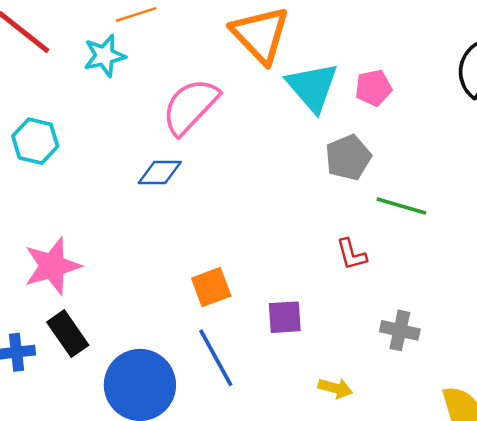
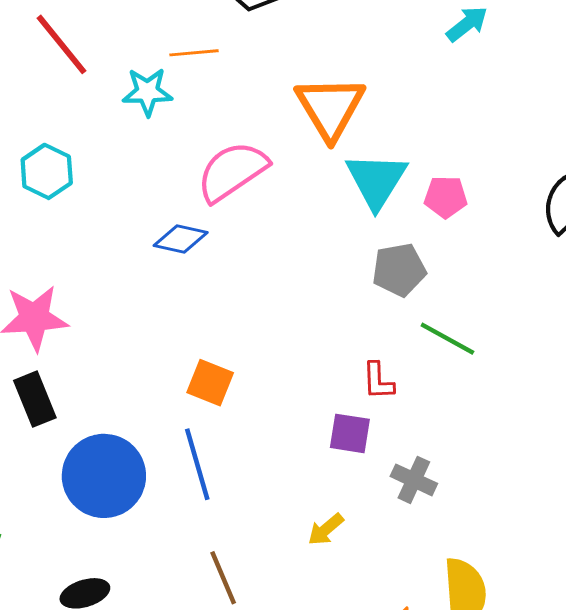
orange square: (211, 287) -> (210, 383), turned 30
purple square: (285, 317) -> (350, 433), moved
yellow arrow: (335, 388) -> (326, 529), turned 112

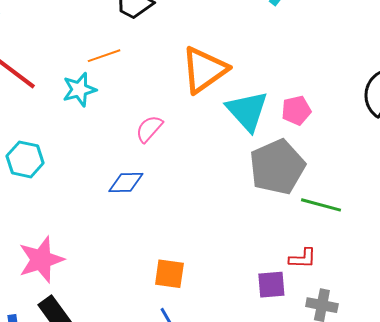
orange triangle: (330, 108) -> (204, 70), turned 40
pink semicircle: (232, 171) -> (149, 129), size x0.6
gray pentagon: (399, 270) -> (277, 167), size x1.5
red L-shape: (378, 381) -> (303, 258), moved, turned -72

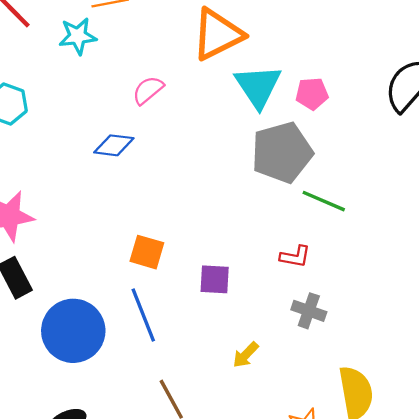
purple square: (271, 285) -> (215, 279), moved

